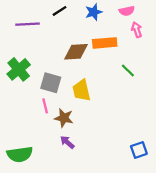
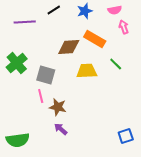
orange rectangle: (105, 43) -> (95, 39), turned 35
yellow trapezoid: (82, 90) -> (87, 71), moved, turned 100

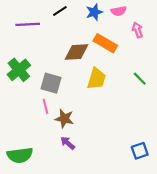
pink semicircle: (115, 10) -> (119, 11), moved
green line: (116, 64) -> (140, 79), moved
yellow trapezoid: (87, 71) -> (96, 79), turned 110

